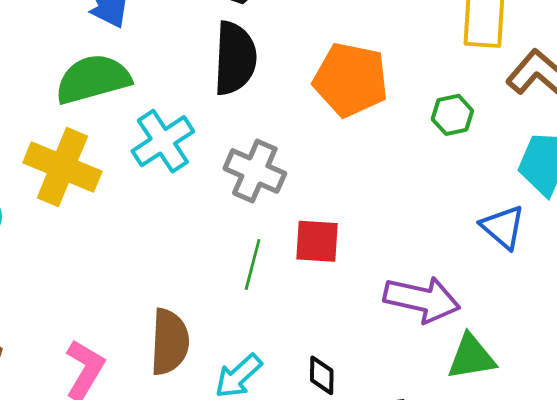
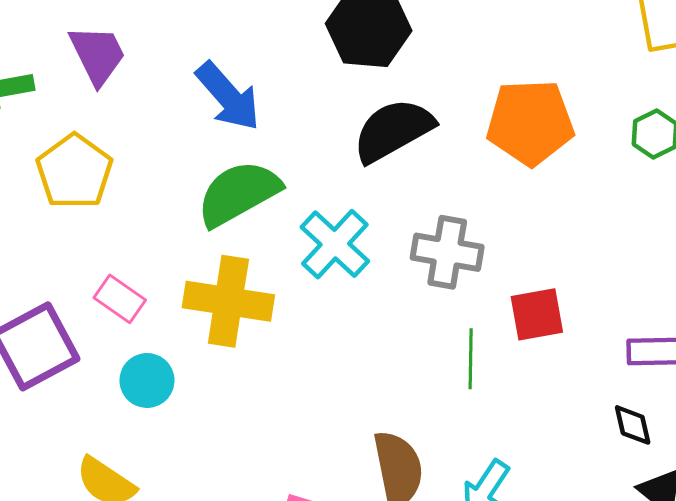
black semicircle: (235, 58) -> (393, 130), turned -108
black diamond: (322, 375) -> (633, 425), moved

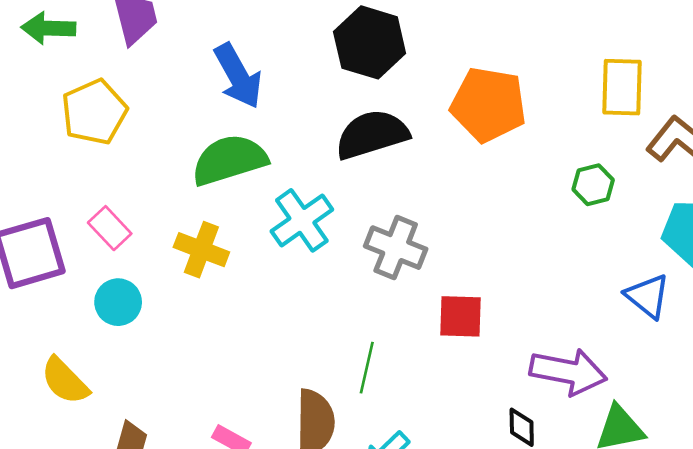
orange pentagon: (530, 122) -> (488, 104), moved
yellow cross: (228, 301) -> (201, 250), size x0.7
green line: (471, 359) -> (367, 368), moved

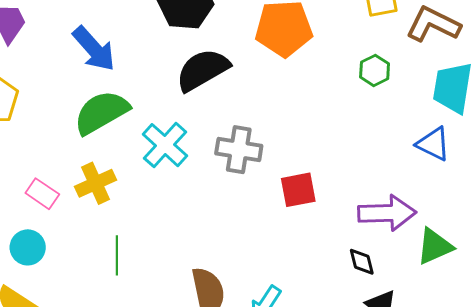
pink rectangle: (110, 228) -> (42, 194), moved
yellow cross: (201, 250) -> (96, 183), turned -33
cyan circle: (118, 302) -> (28, 247), moved
green line: (367, 368) -> (117, 255), moved

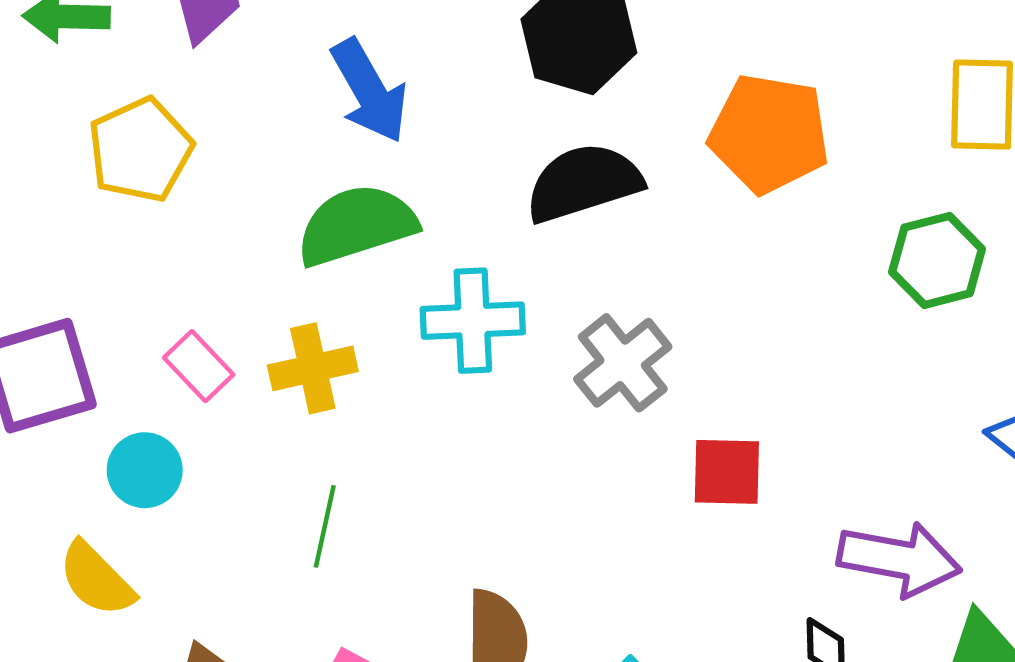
green hexagon: (375, 70) -> (937, 260), size x1.4
cyan cross: (165, 145) -> (473, 321), turned 33
gray cross: (239, 150) -> (623, 363), turned 30

